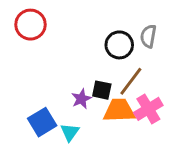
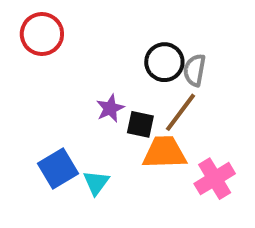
gray semicircle: (148, 36) -> (195, 70), moved
purple star: (81, 99) -> (110, 108), moved
pink cross: (148, 109) -> (215, 179), moved

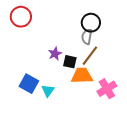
black circle: (164, 62) -> (91, 23), moved
gray semicircle: (195, 70) -> (87, 37), moved
blue square: (58, 169) -> (29, 84), turned -30

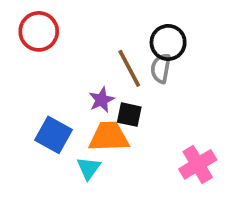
brown line: (90, 56) -> (129, 68), moved, turned -65
orange trapezoid: (82, 76) -> (109, 137), moved
blue square: (29, 84) -> (54, 135), moved

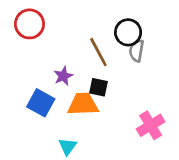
gray semicircle: (161, 68) -> (137, 51), moved
purple star: (102, 100) -> (63, 76), moved
cyan triangle: (89, 168) -> (68, 146), moved

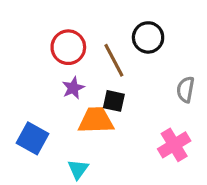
red circle: (29, 24) -> (68, 47), moved
gray semicircle: (137, 51) -> (186, 90), moved
blue square: (41, 103) -> (32, 138), moved

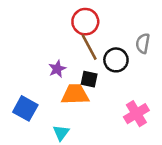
black circle: (148, 37) -> (116, 60), moved
red circle: (68, 47) -> (85, 22), moved
gray semicircle: (186, 90) -> (143, 43), moved

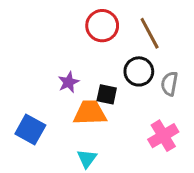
gray semicircle: (143, 43) -> (169, 84), moved
brown line: (89, 47) -> (150, 33), moved
cyan triangle: (61, 133) -> (87, 159), moved

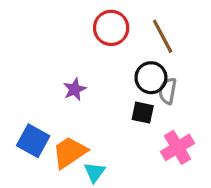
gray semicircle: (169, 84) -> (168, 91), moved
black square: (107, 94) -> (143, 113), moved
orange trapezoid: (90, 113) -> (70, 152), moved, turned -32

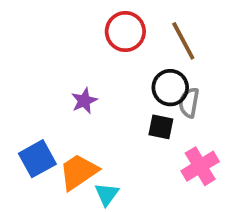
blue square: (33, 141) -> (37, 159), turned 32

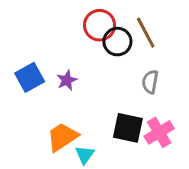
black circle: (170, 88) -> (117, 42), moved
black square: (161, 127) -> (128, 128), moved, size x1.5
blue square: (37, 159) -> (30, 77), moved

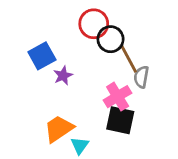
brown line: (146, 33) -> (129, 59), moved
blue square: (30, 77) -> (42, 56), moved
pink cross: (159, 132) -> (118, 97), moved

